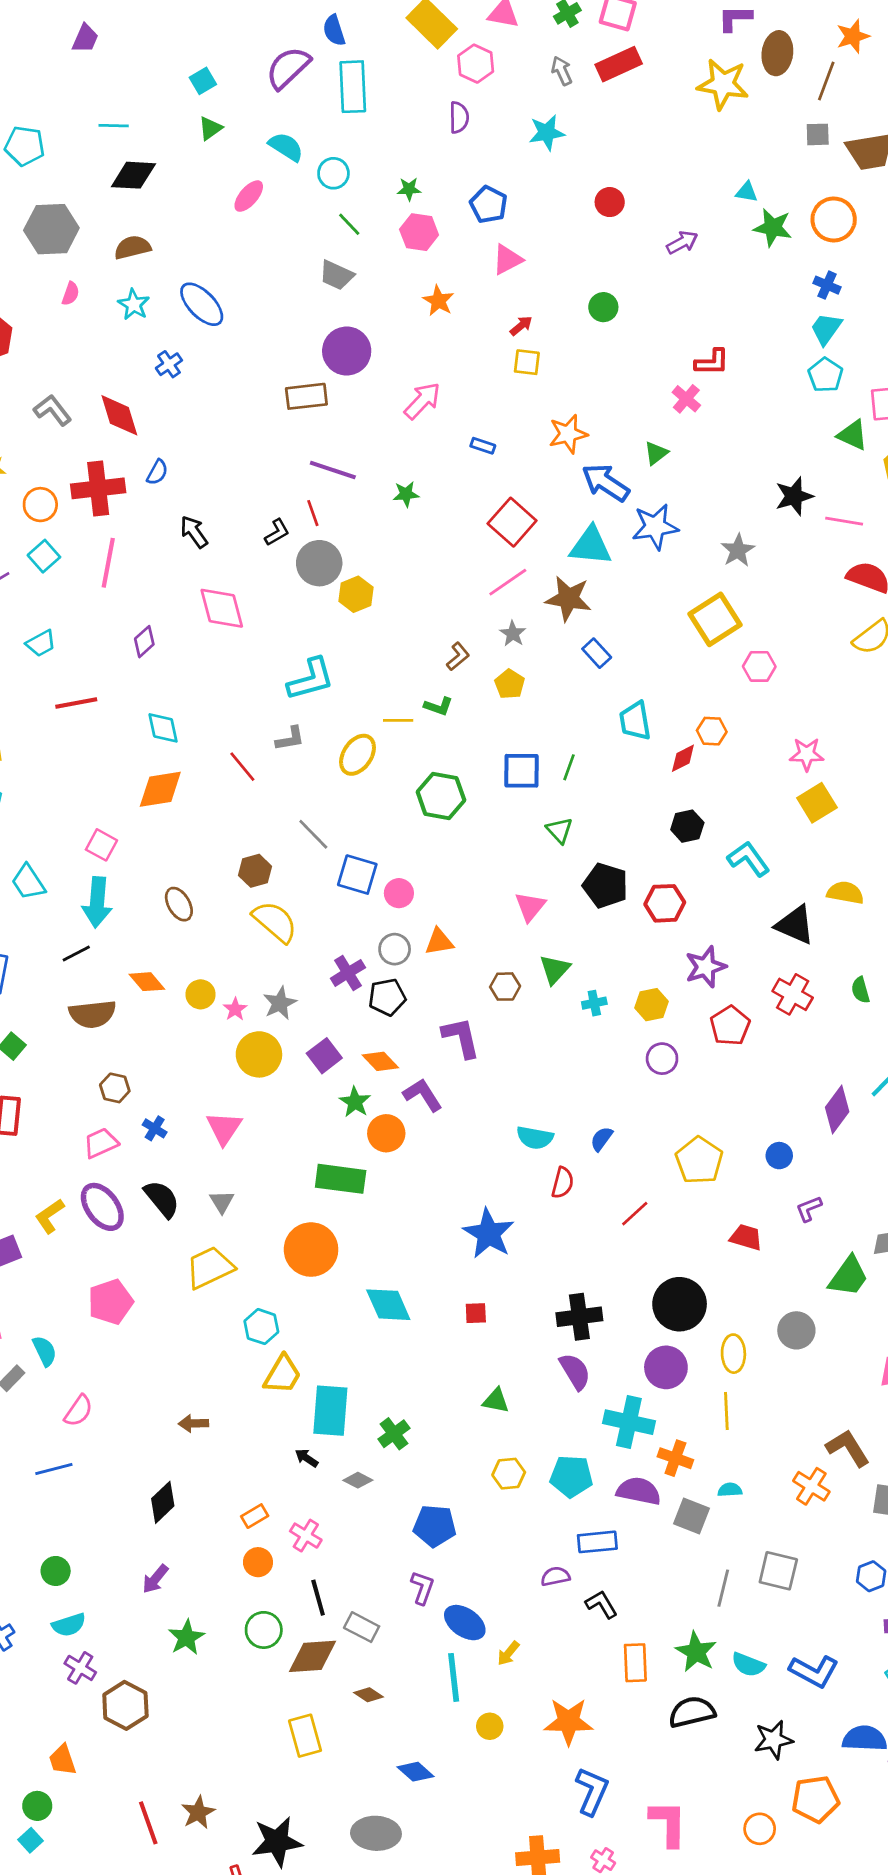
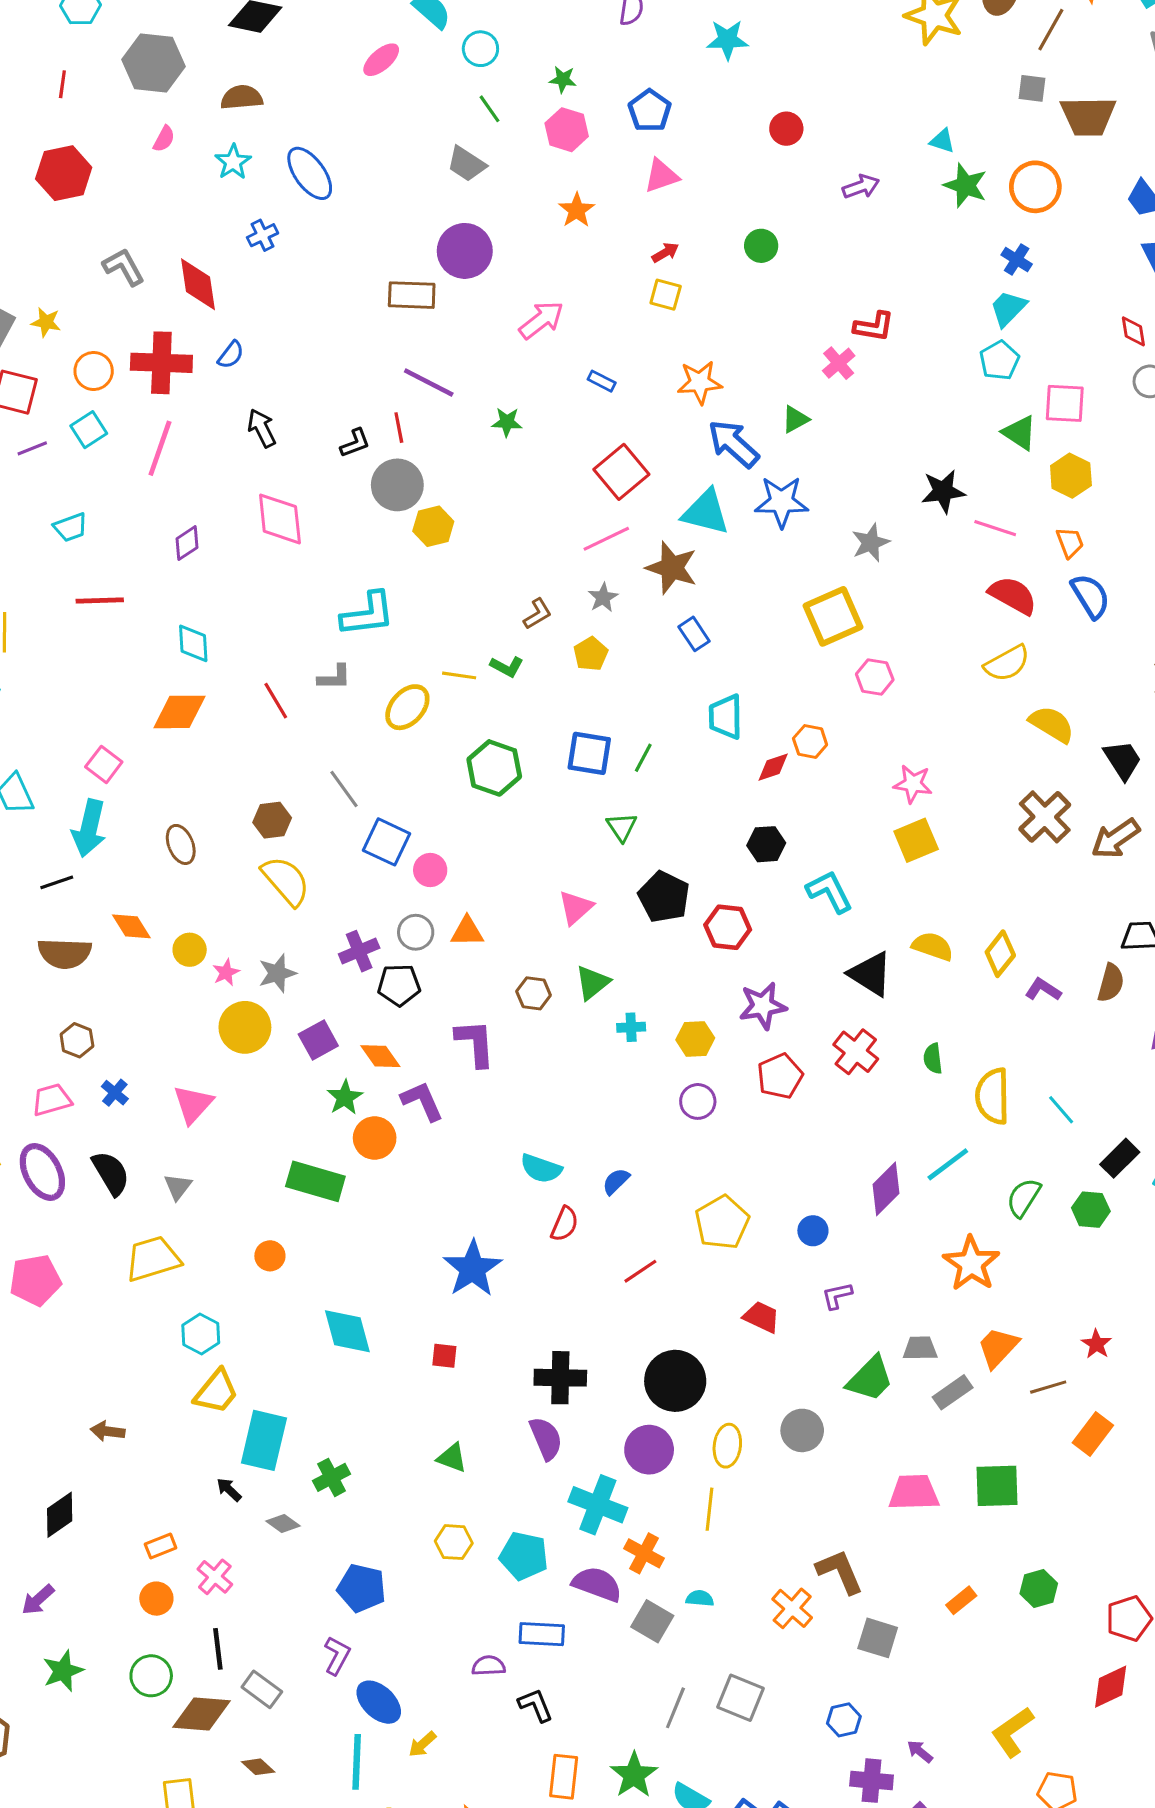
orange circle: (311, 1250) -> (270, 1256), size x0.5

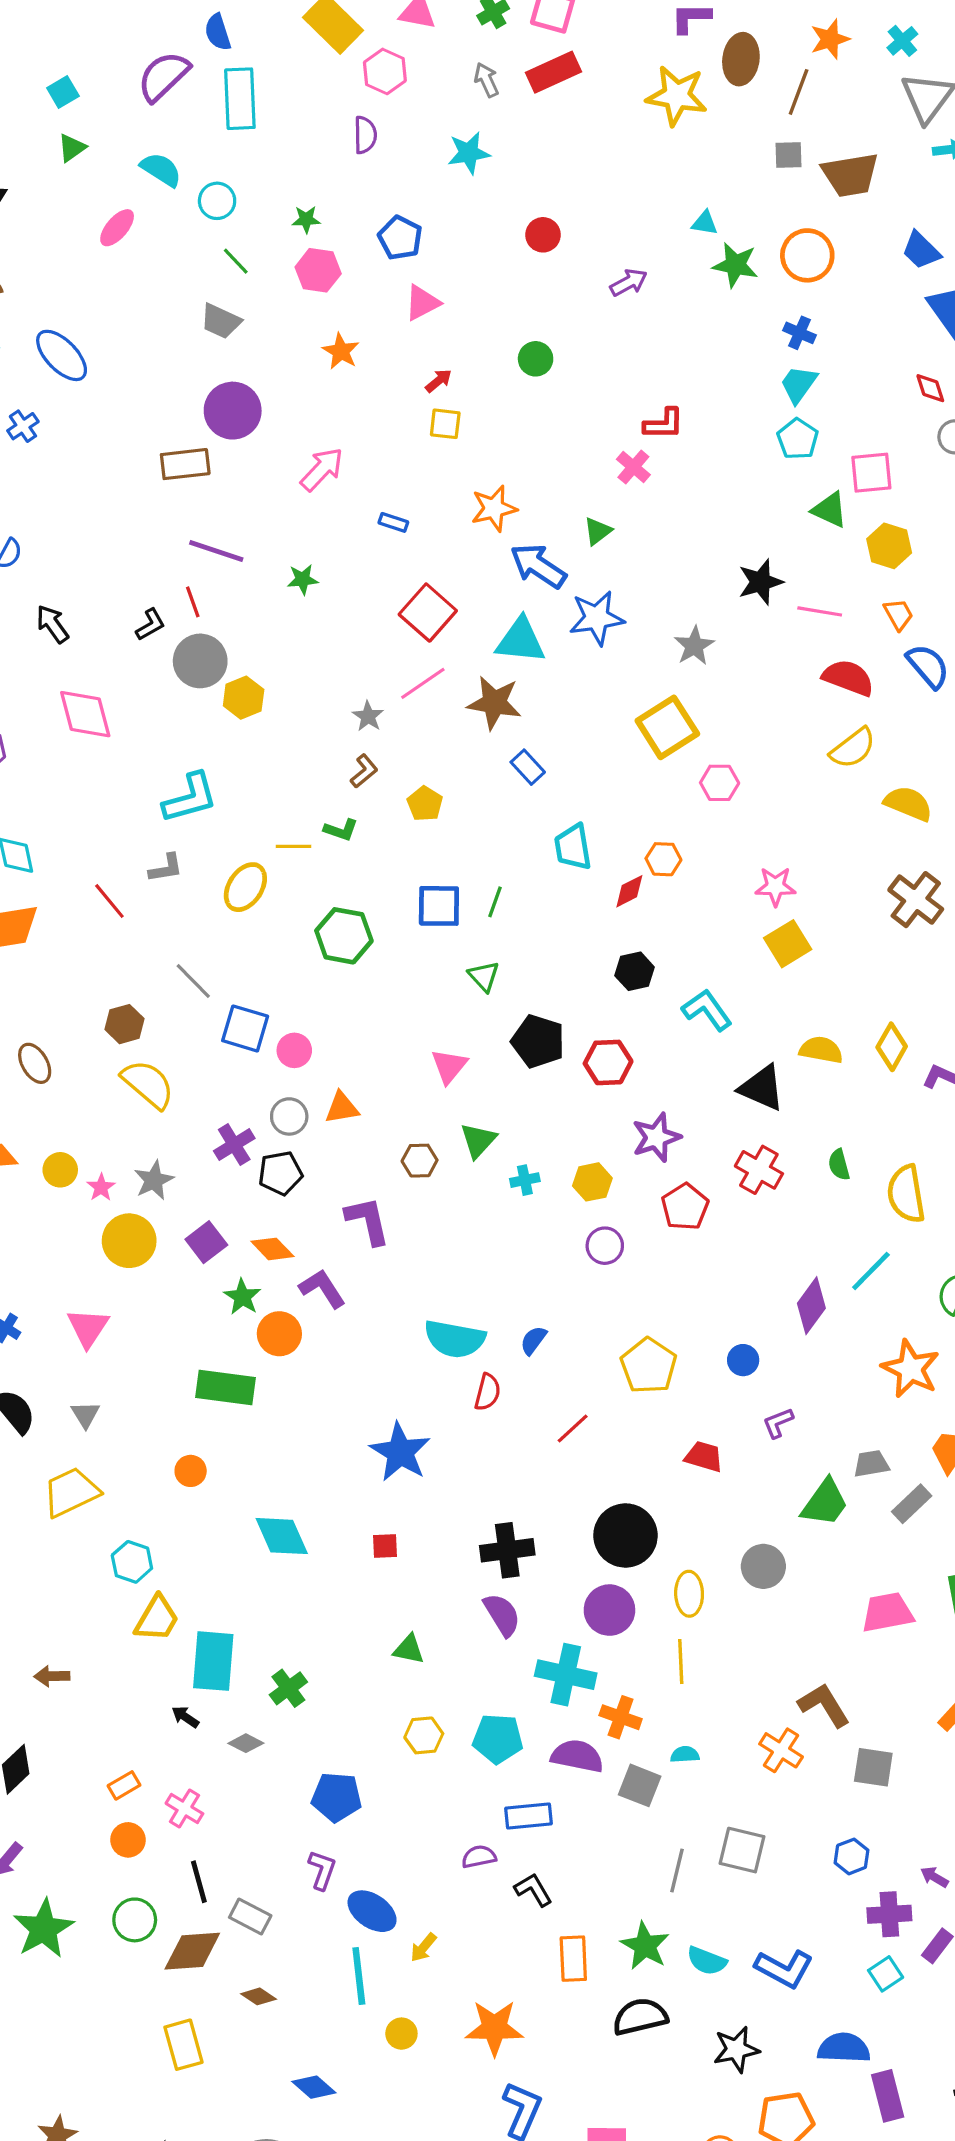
gray star: (603, 598) -> (368, 716), moved
cyan semicircle: (541, 1169) -> (455, 1339), size x1.4
green star: (63, 1671) -> (44, 1929), size x1.4

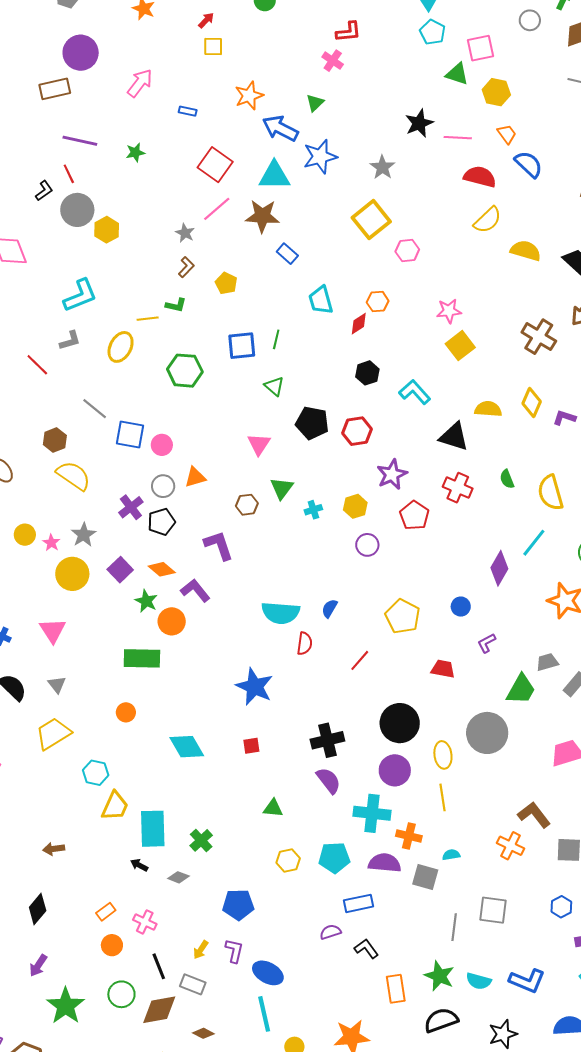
brown cross: (916, 900) -> (539, 337), moved
gray circle: (763, 1566) -> (487, 733), size x1.5
yellow arrow: (423, 1947) -> (201, 950), moved

